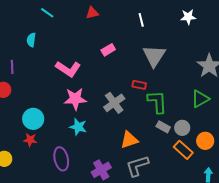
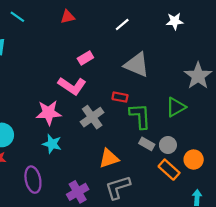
white line: (141, 20) -> (122, 25), turned 64
gray triangle: (154, 56) -> (137, 65), turned -40
pink L-shape: (68, 69) -> (72, 86), moved
green triangle: (200, 99) -> (176, 107), moved

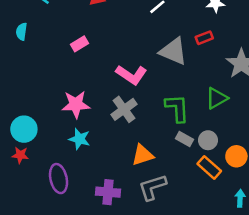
pink rectangle: (85, 58) -> (80, 44), moved
pink L-shape: (72, 86) -> (131, 75), moved
red rectangle: (120, 97) -> (204, 38), moved, turned -32
purple cross: (78, 192) -> (108, 192), turned 35

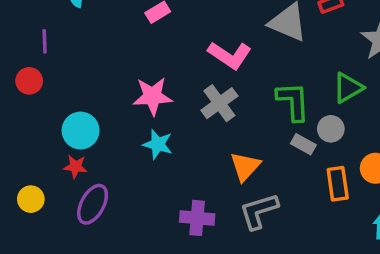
gray circle: (208, 140) -> (331, 129), moved
orange triangle: (143, 155) -> (245, 167), turned -30
orange rectangle: (209, 167) -> (338, 184), turned 40
purple ellipse: (59, 179) -> (93, 204), moved, turned 40

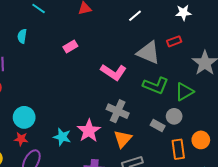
pink star: (153, 96) -> (89, 131), moved, turned -30
green L-shape: (293, 101) -> (156, 86), moved, turned 115
gray cross: (219, 103) -> (118, 111), moved, turned -30
cyan star: (158, 144) -> (62, 137), moved

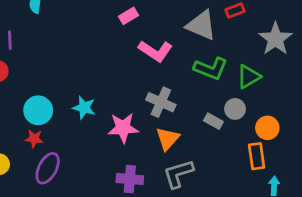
pink rectangle: (70, 46) -> (128, 16), moved
pink star: (89, 131) -> (123, 128), turned 30
cyan star: (62, 137) -> (84, 108), moved
orange circle: (201, 140) -> (267, 128), moved
orange rectangle: (178, 149) -> (257, 156), moved

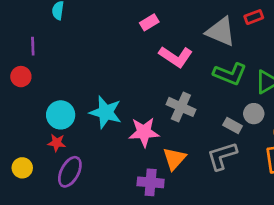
cyan star: (84, 108) -> (106, 112), size x1.4
orange triangle: (168, 139) -> (174, 159), moved
gray L-shape: (178, 174) -> (222, 156), moved

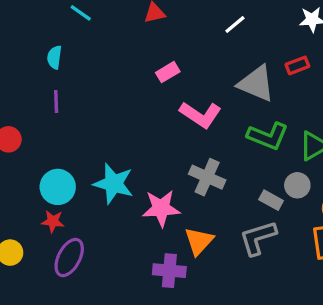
purple line: (33, 46) -> (56, 102), moved

